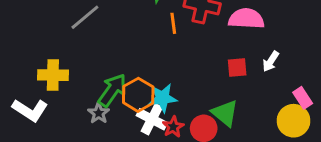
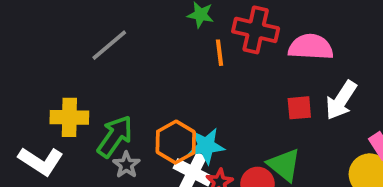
white arrow: (271, 61) -> (341, 100), size x1.5
green arrow: (112, 90) -> (115, 136), moved

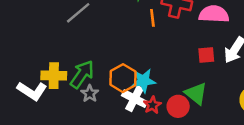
yellow cross: (69, 117) -> (54, 76), moved

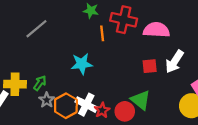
green arrow: (82, 74) -> (40, 83), size x0.6
orange hexagon: (123, 78) -> (66, 106), moved
cyan star: (143, 81) -> (82, 64), moved

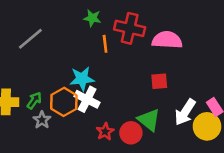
white arrow: (175, 62) -> (185, 112), moved
white cross: (86, 105) -> (87, 99), moved
orange hexagon: (66, 106) -> (64, 102), moved

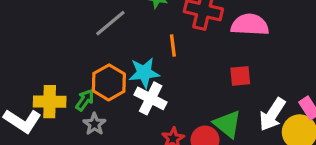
gray line: (30, 39) -> (110, 23), moved
orange line: (105, 44) -> (173, 46), moved
orange hexagon: (64, 102) -> (109, 82), moved

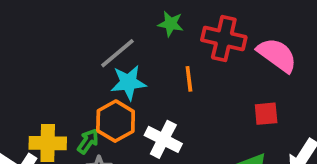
pink semicircle: (250, 25) -> (277, 55), turned 33
cyan star: (144, 73) -> (128, 83), moved

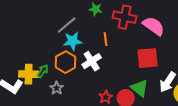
red square: (266, 114) -> (148, 58), size x1.6
white cross: (163, 139) -> (92, 61), moved, turned 30
green arrow: (88, 141) -> (43, 71), moved

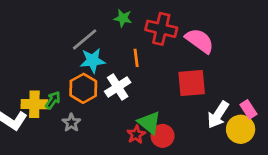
green triangle: (140, 88) -> (149, 123), moved

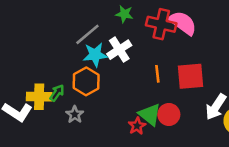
pink semicircle: (200, 41) -> (183, 23), moved
orange line: (136, 58) -> (157, 74), moved
white cross: (118, 87) -> (119, 50), moved
red circle: (163, 136) -> (169, 114), moved

